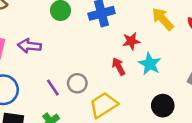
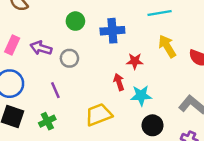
cyan star: (150, 64) -> (141, 96), moved, turned 30
gray circle: (77, 83) -> (69, 58), moved

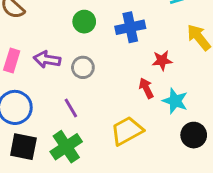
cyan star: (141, 96) -> (175, 101), turned 30
green cross: (47, 121) -> (66, 147), size x1.5

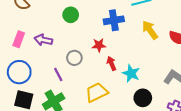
blue cross: (130, 27) -> (114, 20), moved
red star: (162, 61) -> (99, 45), moved
gray circle: (83, 67) -> (74, 58), moved

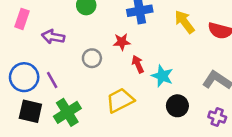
pink rectangle: (19, 39) -> (22, 19), moved
purple line: (58, 75) -> (52, 80), moved

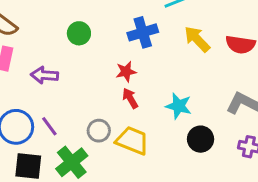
gray circle: (92, 58) -> (99, 131), moved
red arrow: (138, 64) -> (130, 98), moved
yellow trapezoid: (120, 100) -> (132, 141), turned 56

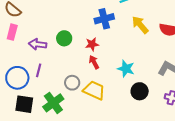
green circle: (79, 33) -> (64, 38), moved
purple line: (49, 126) -> (39, 70), moved, turned 48

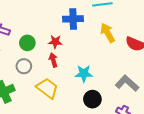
green circle: (64, 38) -> (27, 43), moved
cyan star: (126, 69) -> (84, 74), turned -30
gray circle: (72, 83) -> (24, 66), moved

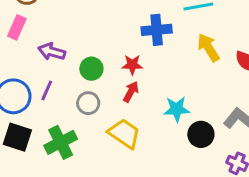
red arrow: (53, 60) -> (131, 92), turned 48
black circle: (92, 99) -> (201, 134), moved

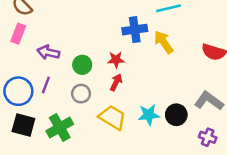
yellow arrow: (208, 48) -> (164, 42), moved
cyan star: (177, 109) -> (149, 115), moved

